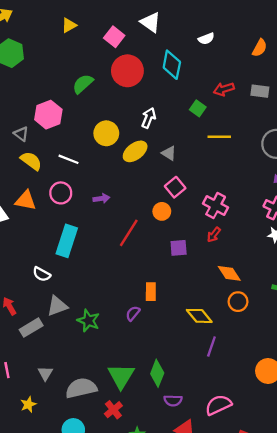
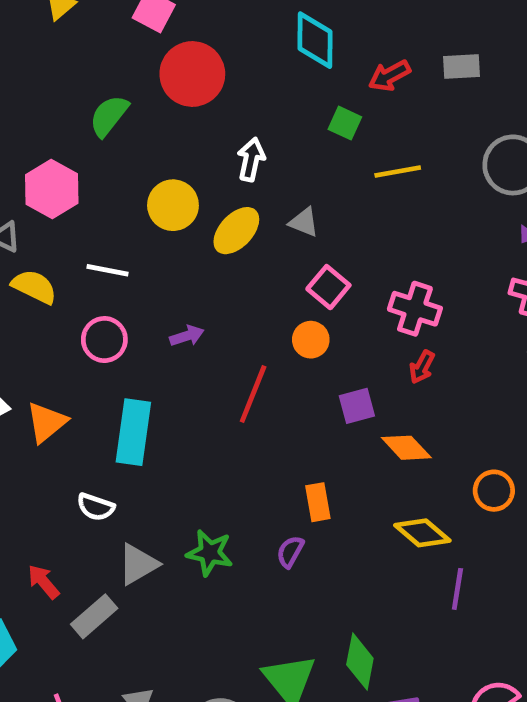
cyan diamond: (172, 65) -> (315, 40), moved
orange triangle: (26, 200) -> (46, 422), moved, turned -40
orange diamond: (229, 273) -> (406, 448), moved
green star: (88, 321) -> (210, 553), moved

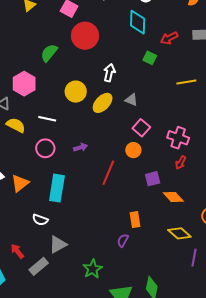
yellow line: (398, 172) -> (186, 82), moved
green star: (210, 553) -> (93, 269), moved, turned 30

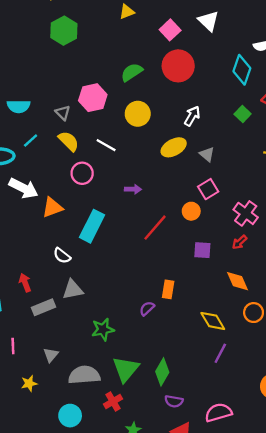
yellow circle: (76, 92) -> (138, 114), moved
pink circle: (45, 148) -> (82, 173), moved
orange diamond: (173, 197) -> (238, 281), moved

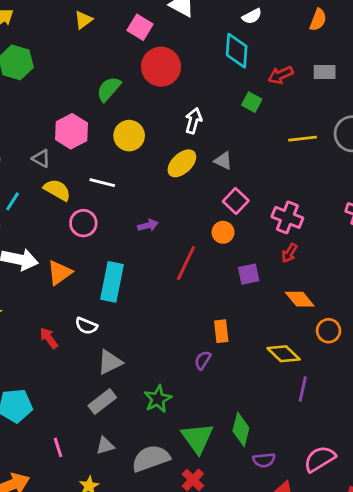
red arrow: (25, 283) -> (49, 338), moved
gray rectangle: (43, 307) -> (102, 402), moved
gray triangle: (51, 355) -> (105, 446), turned 49

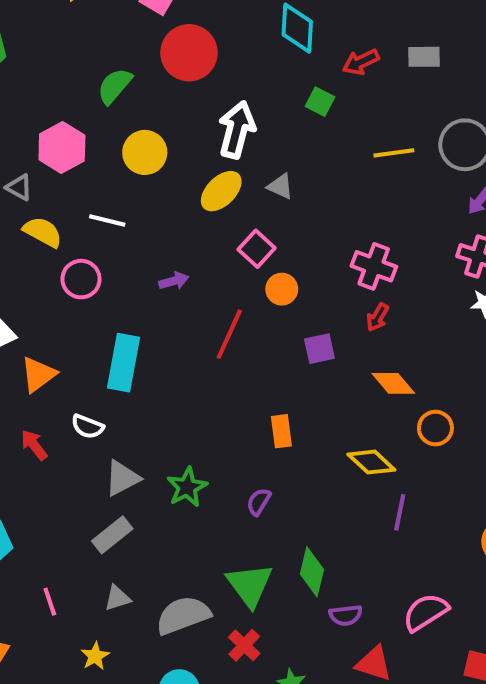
white arrow: (193, 121) -> (237, 130), size x1.5
pink square: (236, 201) -> (257, 249), moved
orange triangle: (60, 273) -> (38, 374), moved
purple semicircle: (203, 360) -> (259, 502), moved
green star: (158, 399) -> (187, 487), moved

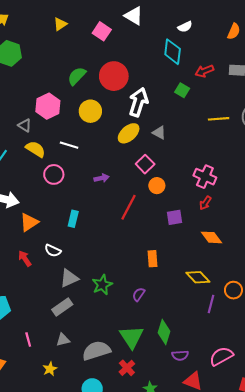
red circle: (189, 53) -> (114, 76), moved
cyan rectangle: (123, 363) -> (73, 219), size x0.6
orange circle: (435, 428) -> (233, 290), moved

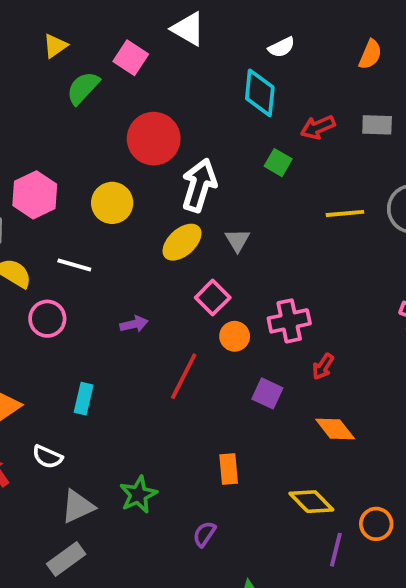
green semicircle: (77, 76) -> (83, 88), moved
gray triangle: (159, 133) -> (237, 240), turned 32
pink cross: (205, 177) -> (289, 321), moved, turned -35
purple square: (174, 217) -> (267, 393), turned 35
green star: (102, 285) -> (138, 495), moved

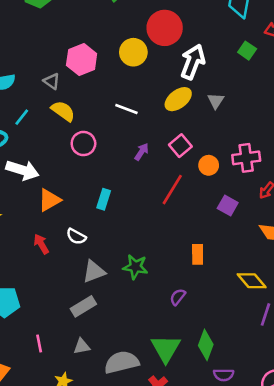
yellow circle: (112, 203) -> (133, 52), moved
white line: (74, 265) -> (126, 109), moved
pink square: (213, 298) -> (180, 146), moved
purple arrow: (134, 324) -> (142, 152), turned -48
green star: (138, 495) -> (135, 267), turned 30

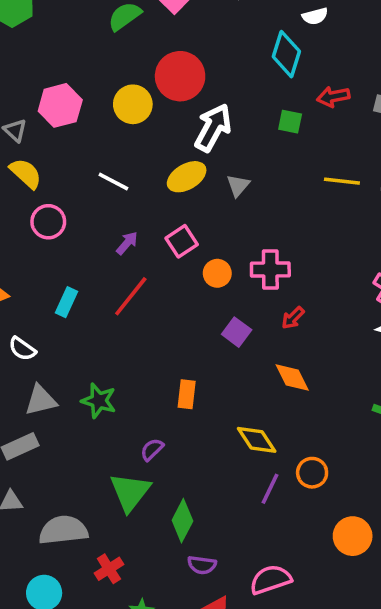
green square: (247, 51) -> (290, 122), turned -30
red line: (172, 190) -> (131, 296), moved
green triangle: (166, 348) -> (130, 492), moved

